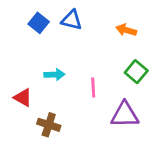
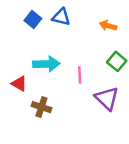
cyan arrow: (54, 75) -> (46, 64), size x1.5
purple triangle: (125, 115) -> (107, 98), turned 45

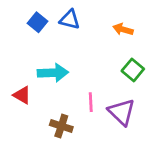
pink line: (80, 75) -> (91, 102), moved
brown cross: (41, 107) -> (61, 126), moved

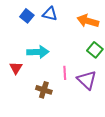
orange arrow: (123, 29) -> (88, 21), size x1.5
red triangle: (22, 95) -> (16, 68), turned 32

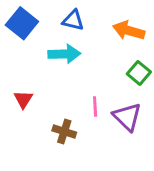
blue square: (27, 16) -> (22, 23), moved, size x1.5
cyan arrow: (38, 52) -> (64, 54), moved

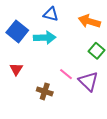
blue square: (22, 23) -> (17, 31), moved
pink line: (95, 107) -> (66, 74), turned -48

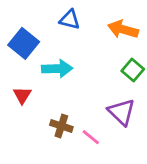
cyan arrow: (45, 38) -> (57, 69), moved
pink line: (66, 74) -> (91, 137), moved

